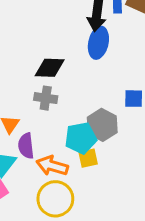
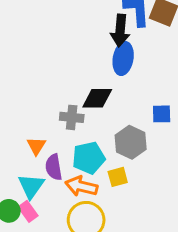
black diamond: (50, 68) -> (97, 98), moved
cyan pentagon: (81, 138) -> (89, 158), moved

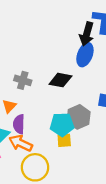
gray cross: (72, 117) -> (23, 80), moved
cyan pentagon: (89, 158) -> (62, 125), moved
orange arrow: (81, 186) -> (21, 143), moved

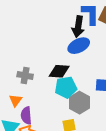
blue ellipse: (85, 55) -> (79, 46), turned 50
cyan pentagon: (62, 125) -> (66, 87), moved

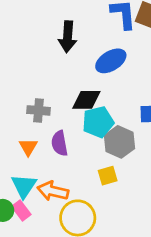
black arrow: (78, 27) -> (68, 37), moved
purple semicircle: (26, 116) -> (59, 143), moved

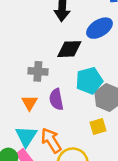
black diamond: (86, 100) -> (69, 49), moved
orange arrow: (53, 191) -> (51, 140), turned 45

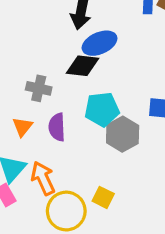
blue ellipse: (99, 28) -> (100, 43), moved
yellow square: (98, 127) -> (103, 197), moved, turned 35

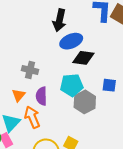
black diamond: (82, 66) -> (83, 58), moved
orange arrow: (43, 178) -> (32, 117), moved

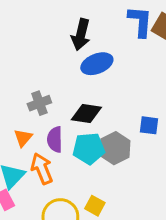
black diamond: (83, 58) -> (86, 113), moved
gray cross: (30, 70) -> (39, 103), turned -35
cyan pentagon: (72, 85) -> (89, 149), moved

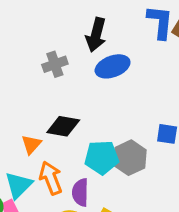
gray cross: (39, 103) -> (55, 64), moved
black diamond: (86, 113) -> (63, 126), moved
purple semicircle: (55, 139) -> (80, 192), moved

